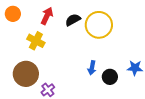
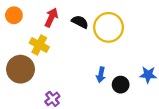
black semicircle: (73, 20) -> (80, 22), turned 56
brown circle: (26, 74) -> (21, 69), moved

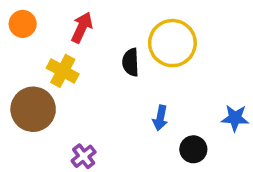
black semicircle: (80, 22) -> (131, 62), moved, turned -119
black circle: (121, 85) -> (193, 149), moved

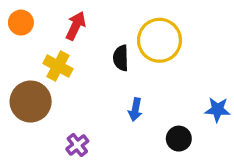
blue arrow: (160, 118) -> (135, 110), moved

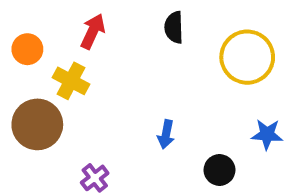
orange circle: (21, 23) -> (27, 49), moved
yellow circle: (159, 40) -> (247, 57), moved
black semicircle: (121, 58) -> (174, 27), moved

